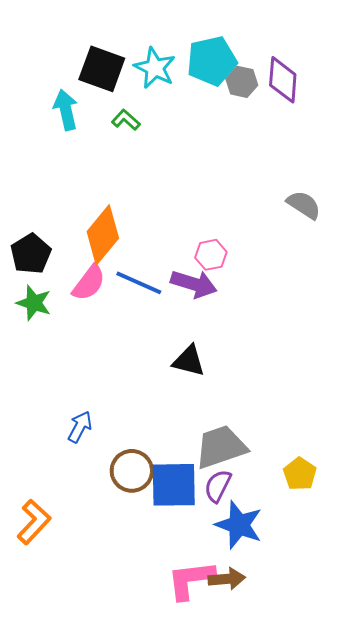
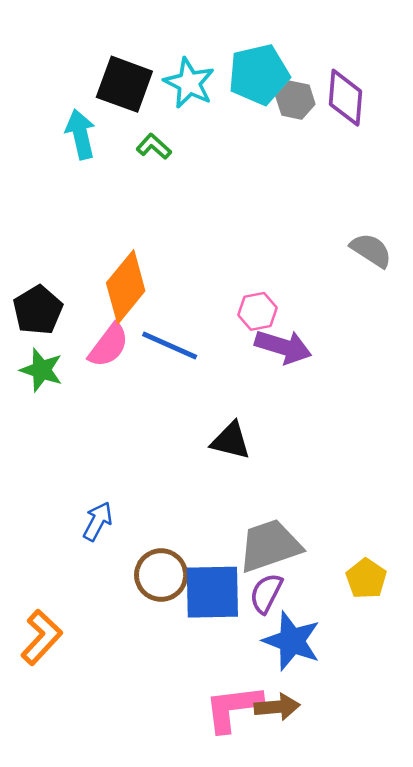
purple arrow: (194, 284) -> (283, 347), moved

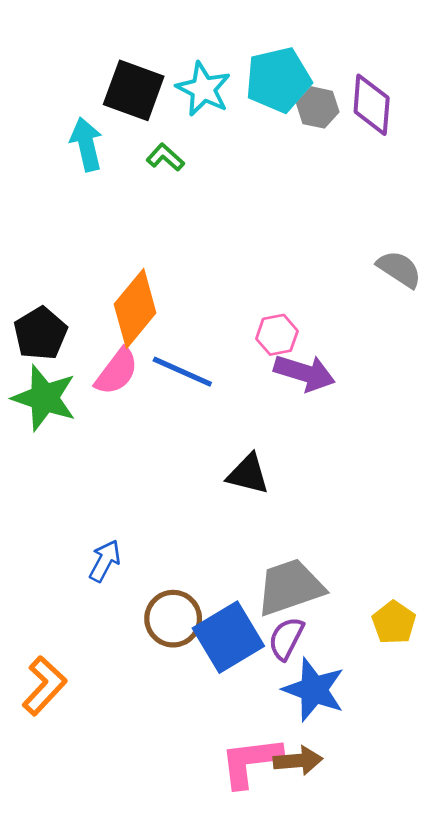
green star: (41, 370) -> (44, 398), size x1.4
blue square: (212, 592) -> (228, 637), turned -30

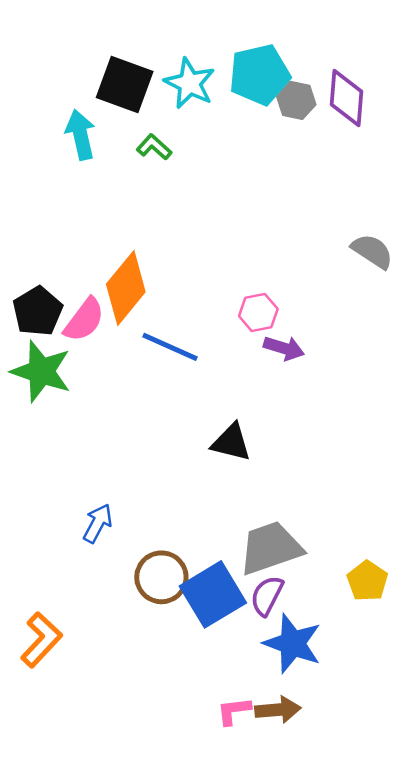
pink semicircle: (117, 372) -> (84, 320), moved
purple arrow: (305, 373) -> (284, 348), size x0.7
pink L-shape: (251, 762) -> (234, 711), size x0.6

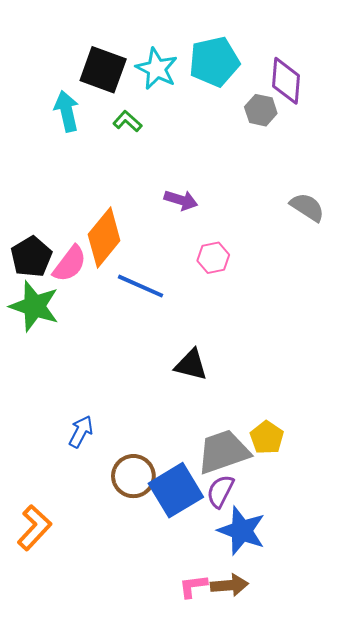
gray hexagon: (296, 100) -> (261, 110), moved
purple arrow: (284, 348) -> (181, 200), moved
yellow pentagon: (367, 581) -> (267, 438), moved

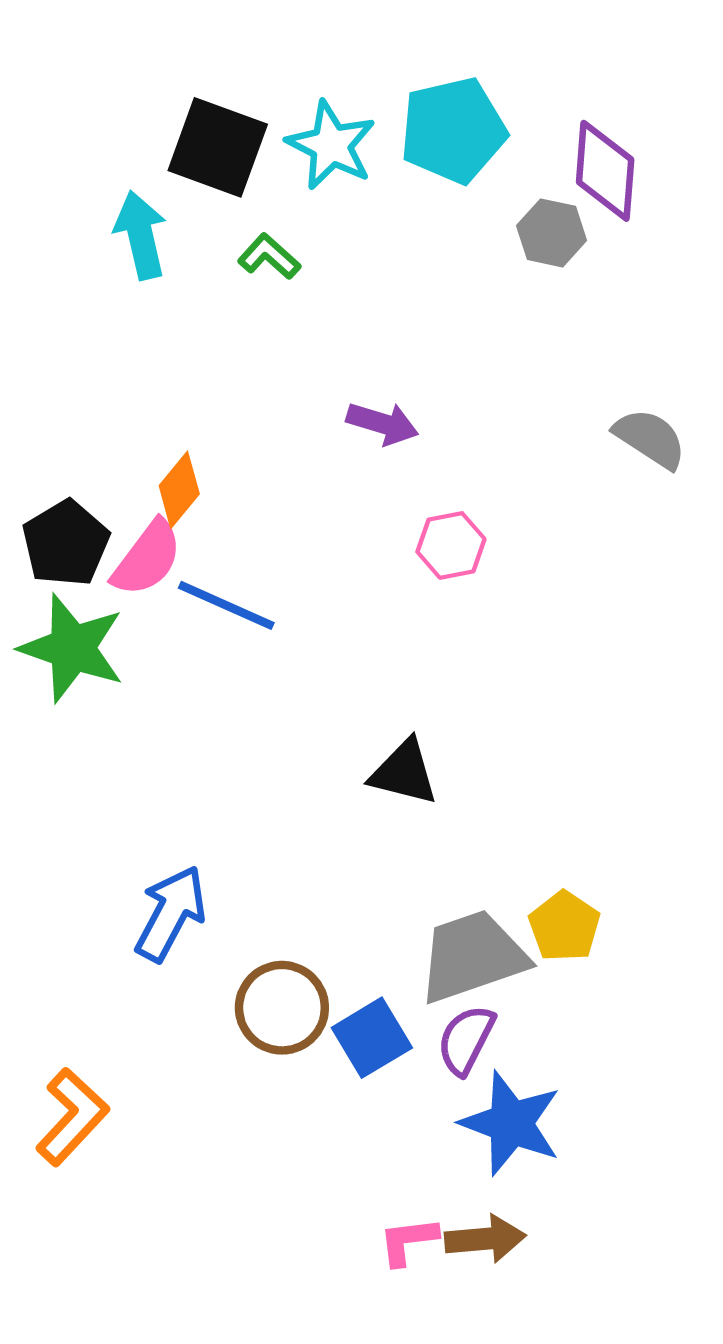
orange diamond: (104, 238) -> (179, 490), moved, size x0.6
blue line: (140, 286) -> (226, 605), moved
blue arrow: (81, 432) -> (171, 914), size x1.4
blue square: (176, 490) -> (372, 1038), size x0.7

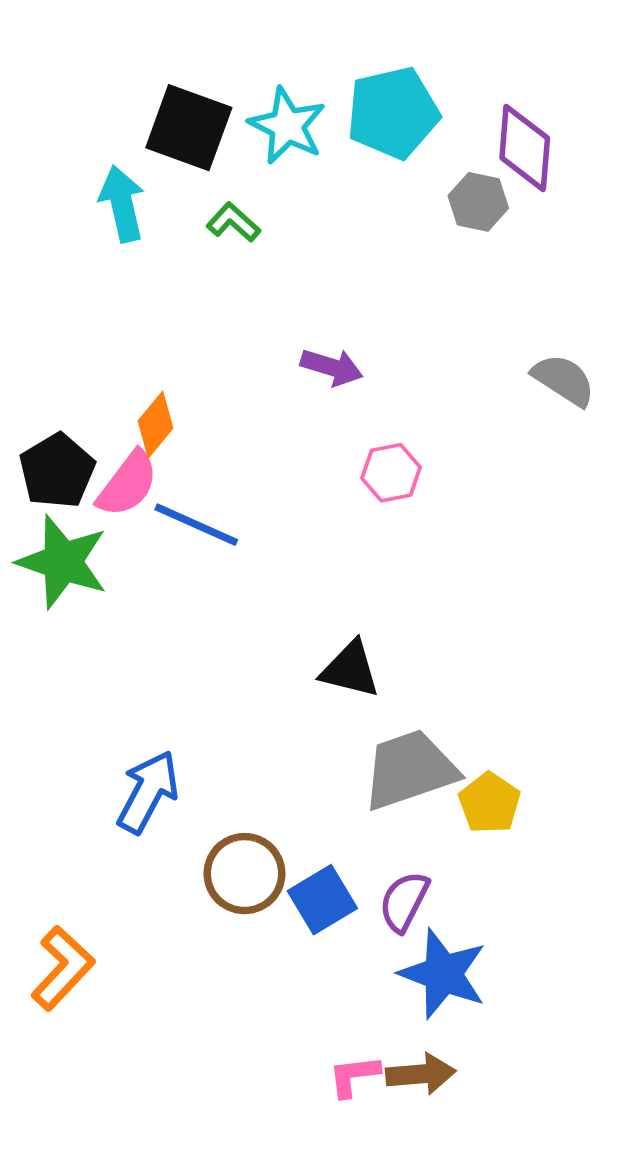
gray trapezoid: (472, 956) -> (410, 770), moved

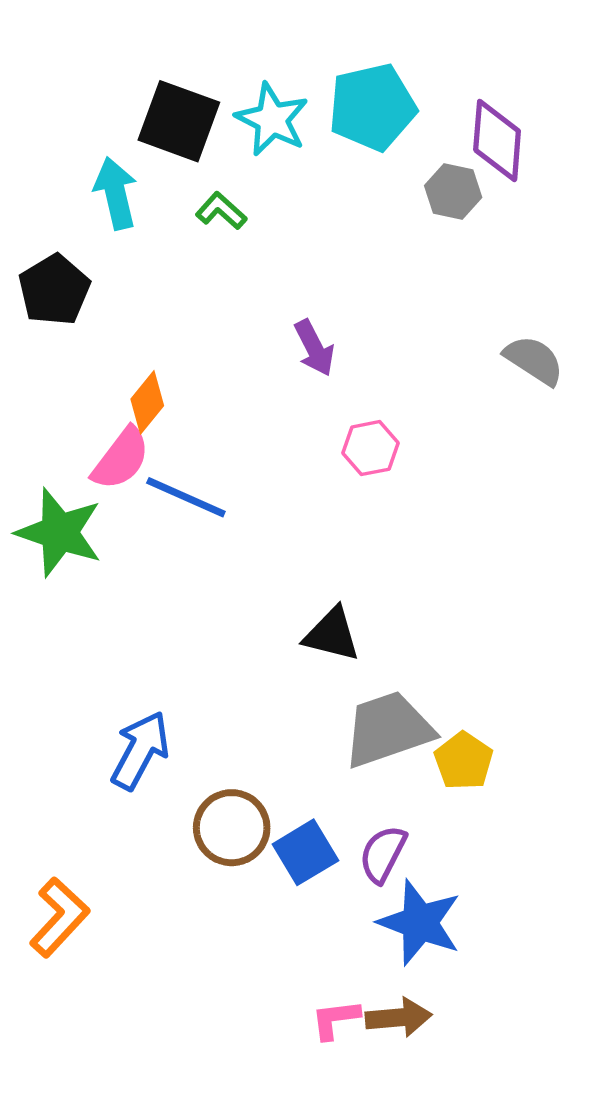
purple arrow: (332, 367) -> (314, 348), turned 46
black pentagon: (57, 471) -> (54, 290), moved

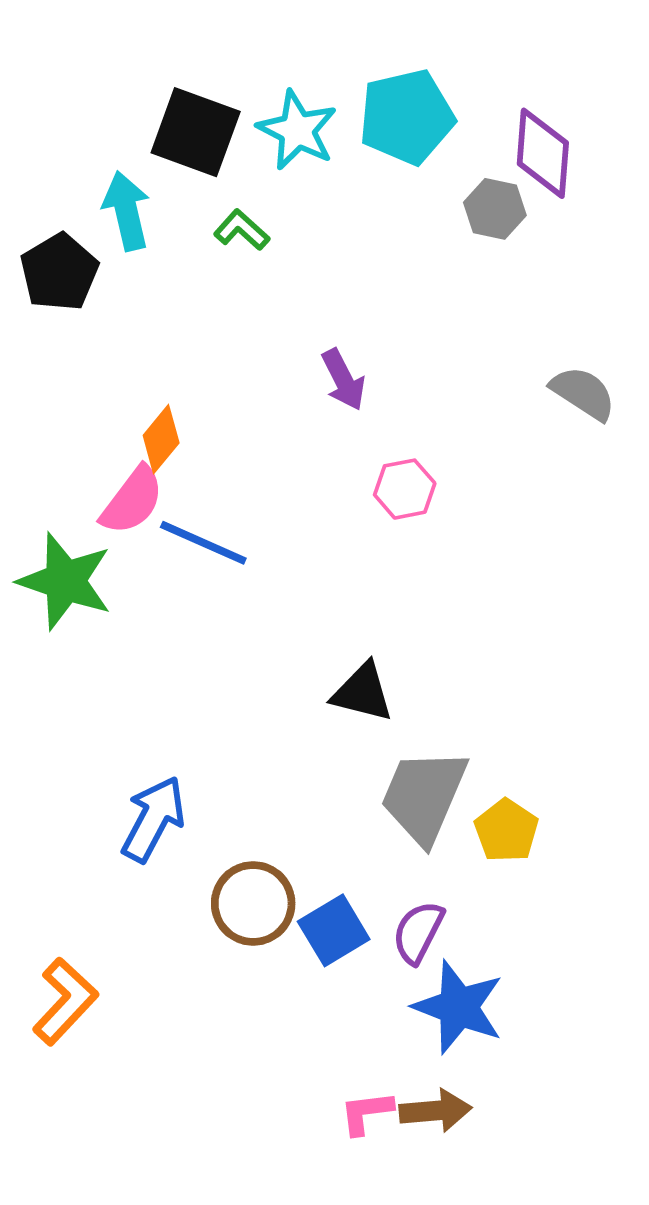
black pentagon: (54, 290) -> (59, 272), moved
gray trapezoid: (388, 729) -> (424, 796), turned -48

